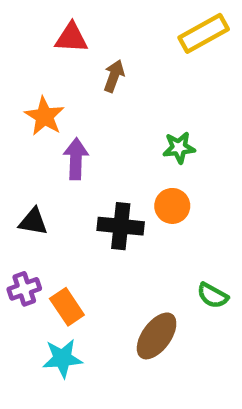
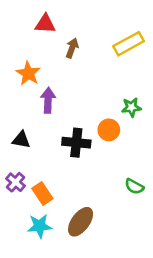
yellow rectangle: (204, 33) -> (129, 44), moved
green star: (179, 148) -> (131, 107), moved
purple cross: (24, 289) -> (16, 182), turned -30
brown ellipse: (157, 336) -> (81, 222), moved

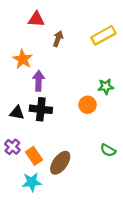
black cross: (76, 143) -> (41, 109), moved
brown ellipse: (81, 222) -> (60, 163), moved

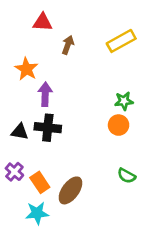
orange circle: (88, 105) -> (119, 125), moved

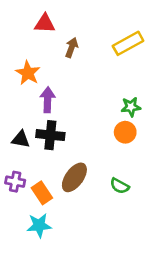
purple cross: (14, 172) -> (15, 182), turned -30
green semicircle: (127, 176) -> (120, 186), moved
brown ellipse: (70, 190) -> (74, 177), moved

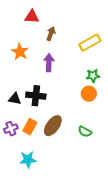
yellow rectangle: (128, 43) -> (90, 43), moved
purple arrow: (48, 100) -> (49, 63), moved
purple cross: (15, 182) -> (11, 129), turned -32
orange rectangle: (42, 193) -> (30, 127), moved, turned 63

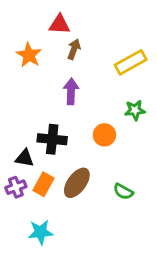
red triangle: (32, 17) -> (59, 25), moved
orange star: (20, 52) -> (29, 55), moved
orange circle: (89, 94) -> (104, 135), moved
black triangle: (15, 99) -> (25, 158), moved

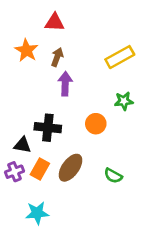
brown arrow: (74, 49) -> (57, 57), moved

